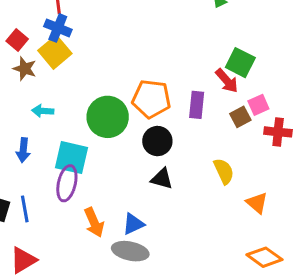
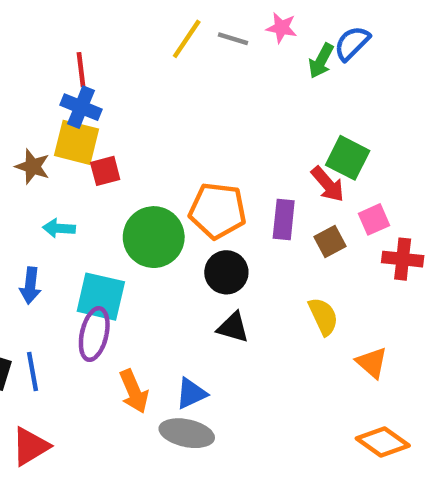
red square: (17, 40) -> (105, 171), moved, turned 35
yellow square: (55, 52) -> (77, 142), turned -36
brown square: (240, 117) -> (330, 241), moved

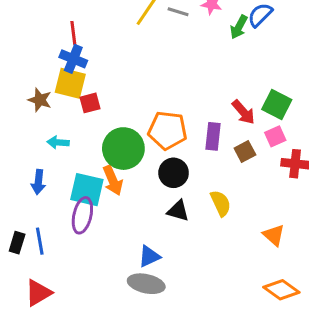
green square: (348, 158) -> (277, 104), moved
yellow semicircle: (323, 316) -> (221, 203), moved
orange arrow: (134, 391) -> (113, 180), moved

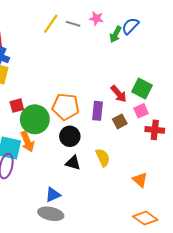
red square: (90, 103) -> (17, 106), moved

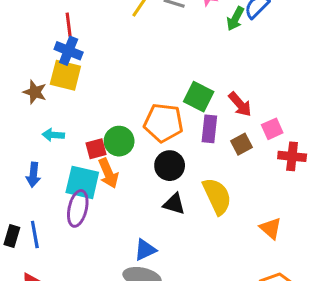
green square: (142, 89) -> (199, 97), moved
red square: (17, 106) -> (96, 149), moved
green circle: (35, 119) -> (119, 141), size x0.7
yellow semicircle: (103, 158) -> (217, 196), size x1.4

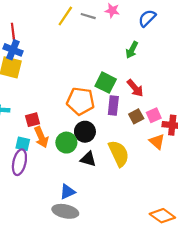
green arrow: (235, 19) -> (132, 50), moved
pink square: (272, 129) -> (154, 115), moved
green circle: (119, 141) -> (66, 143), moved
cyan square: (82, 182) -> (23, 144), size x0.6
orange triangle: (271, 228) -> (157, 141), moved

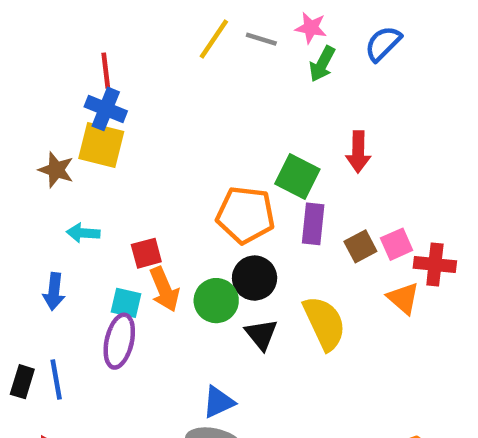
green arrow: (132, 50) -> (322, 64), moved
red arrow: (135, 88) -> (358, 152), moved, turned 42
black triangle: (88, 159) -> (261, 334), turned 35

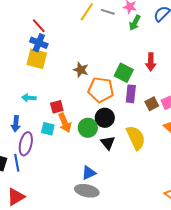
red line: (106, 71) -> (39, 26), turned -35
brown star: (56, 170) -> (81, 70), moved
purple ellipse: (119, 341) -> (26, 144), moved

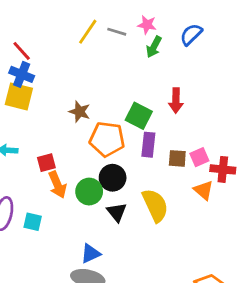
brown square: (152, 104) -> (177, 158), turned 32
cyan square: (48, 129) -> (33, 222), moved

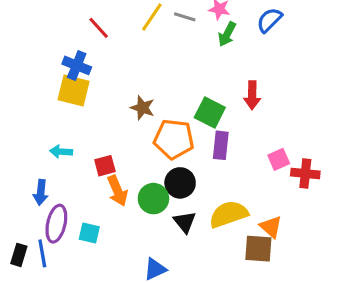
red line: (22, 51) -> (99, 28), moved
brown square: (177, 158) -> (258, 249), moved, size x1.4
orange triangle: (203, 190) -> (271, 227), moved
yellow semicircle: (155, 205) -> (229, 214), turned -84

